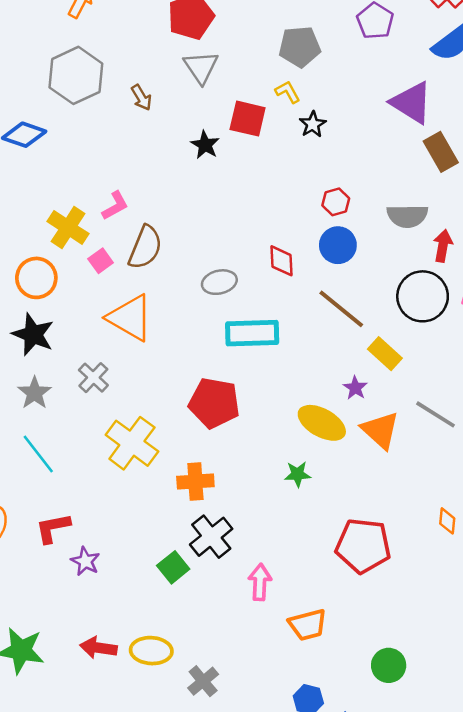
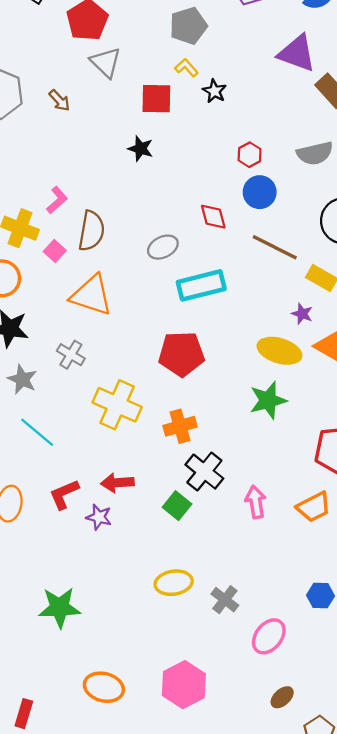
black star: (205, 145) -> (141, 149), moved
green star: (298, 474) -> (268, 400), size x1.6
orange trapezoid: (308, 625) -> (314, 507), moved
red arrow: (98, 648) -> (117, 483), moved

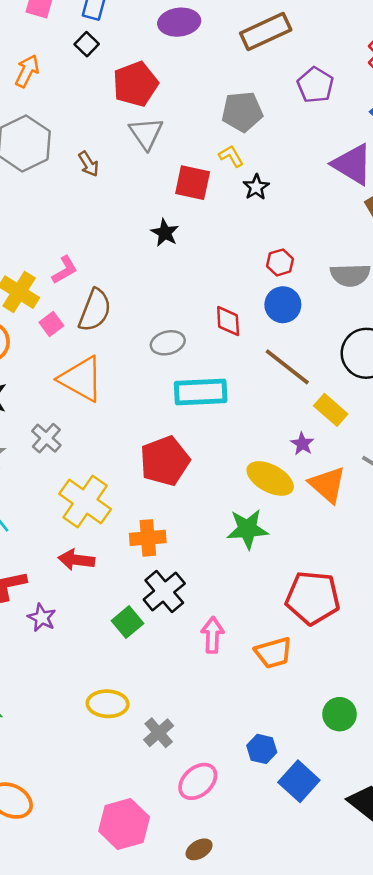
red pentagon: (181, 354) -> (165, 461), turned -30
red arrow: (117, 483) -> (76, 560), moved
pink hexagon: (184, 685) -> (124, 824), moved

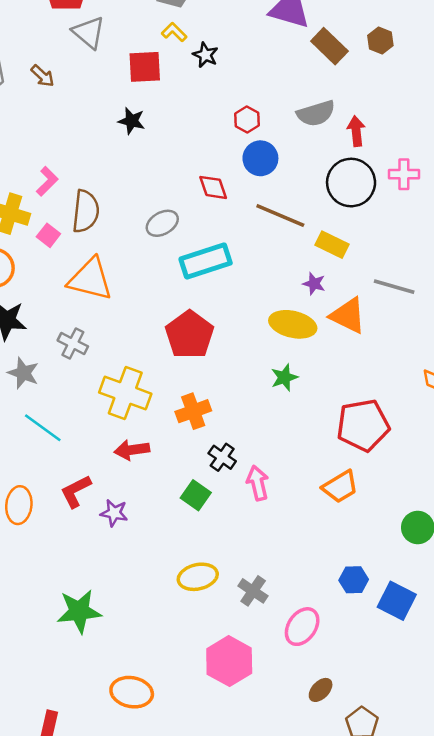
green star: (247, 529) -> (284, 377), size x0.7
black cross: (164, 592) -> (222, 457), size x0.7
pink arrow: (212, 635) -> (258, 483), moved
pink hexagon: (124, 824) -> (229, 661), moved

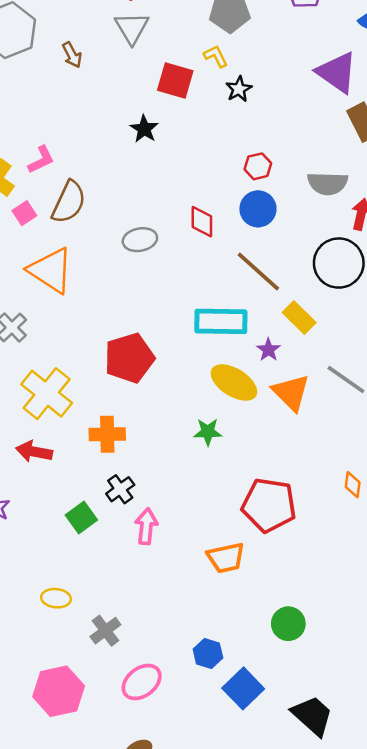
cyan rectangle: (206, 261) -> (221, 321), moved
yellow ellipse: (198, 577) -> (56, 598), size x0.7

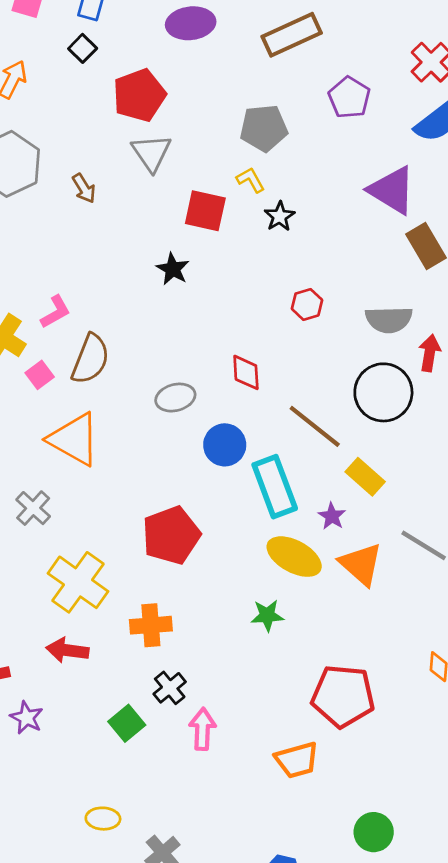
blue circle: (258, 209) -> (225, 445), moved
black circle: (339, 263) -> (383, 392), moved
cyan rectangle: (221, 321) -> (275, 487), turned 72

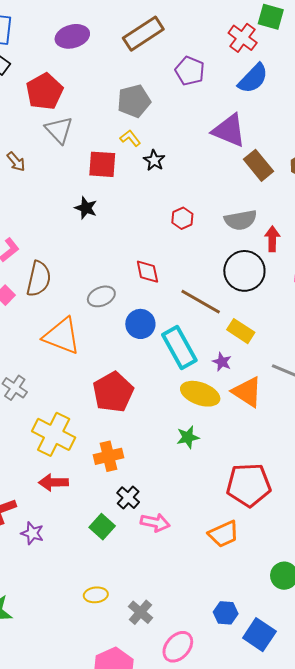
orange triangle: (74, 439) -> (62, 336), moved
pink arrow: (202, 729) -> (155, 523), turned 108

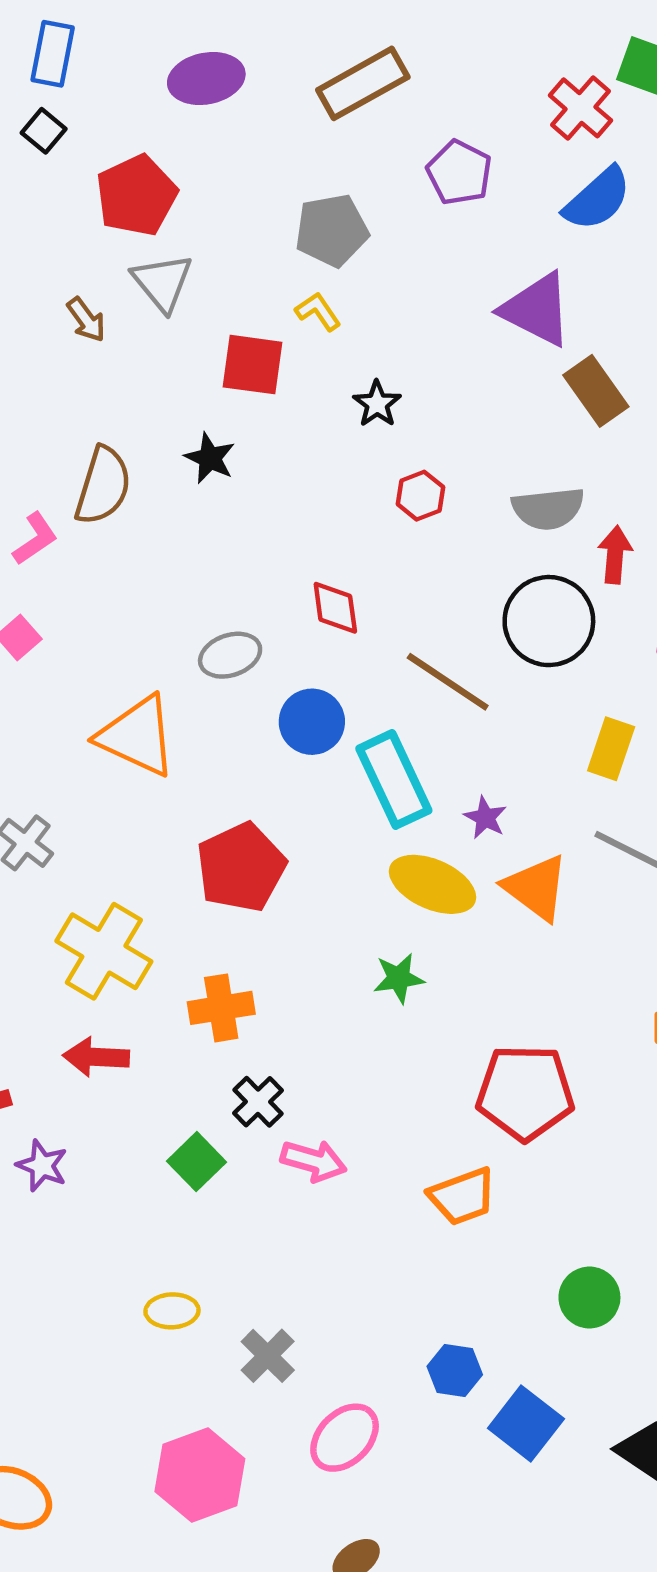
black star: (154, 160) -> (377, 404), moved
brown arrow: (16, 162) -> (86, 320), moved
brown semicircle: (39, 279) -> (103, 486), moved
yellow rectangle: (241, 331) -> (611, 749), moved, turned 72

